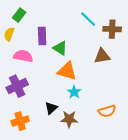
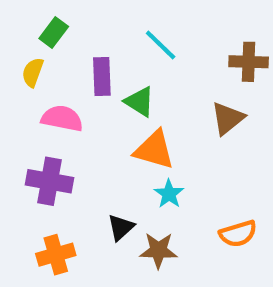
cyan line: (88, 19) -> (161, 45), moved
brown triangle: (102, 56) -> (228, 118), turned -30
purple cross: (17, 86) -> (49, 181), turned 35

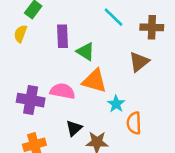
cyan line: (161, 45) -> (114, 17), moved
pink semicircle: (62, 118) -> (63, 91), moved
cyan star: (169, 194) -> (116, 104), moved
orange semicircle: (238, 234) -> (134, 123), moved, turned 105

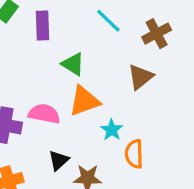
brown cross: (152, 27) -> (157, 34), turned -30
purple rectangle: (63, 36) -> (43, 26), moved
orange triangle: (94, 81) -> (84, 101), turned -36

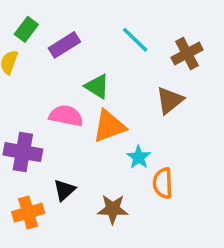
purple rectangle: (43, 26) -> (64, 45), turned 60
pink semicircle: (44, 114) -> (66, 116), moved
black triangle: (59, 160) -> (64, 190), moved

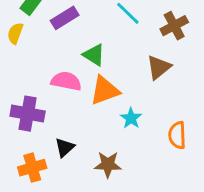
orange semicircle: (163, 183) -> (177, 135), moved

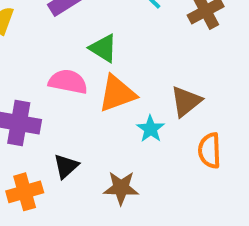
brown triangle: (159, 67) -> (186, 101), moved

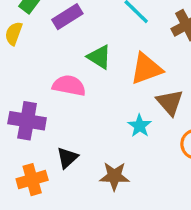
orange triangle: (117, 93) -> (146, 69), moved
brown triangle: (186, 101) -> (170, 102), turned -32

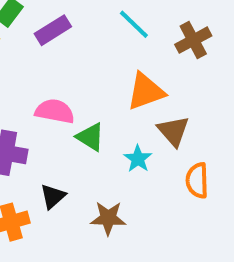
green triangle: (99, 57) -> (90, 137), moved

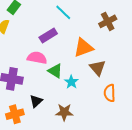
cyan line: (134, 24) -> (63, 12), moved
purple rectangle: (53, 30) -> (48, 36), moved
cyan star: (138, 159) -> (71, 82), moved

